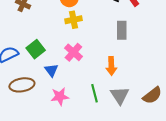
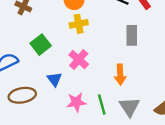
green square: (36, 49) -> (41, 45), moved
pink star: (60, 96) -> (76, 102), moved

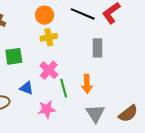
green square: (41, 45) -> (14, 56), turned 30
blue triangle: (54, 79) -> (27, 88), turned -32
green line: (102, 105) -> (64, 88), moved

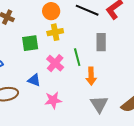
green square: (14, 56) -> (30, 43), moved
green line: (64, 88) -> (77, 57), moved

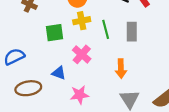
green line: (77, 57) -> (106, 29), moved

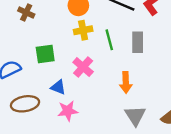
green square: (54, 33) -> (45, 54), moved
pink star: (80, 95) -> (68, 111), moved

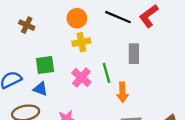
green line: (109, 40) -> (106, 73), moved
blue triangle: (58, 87) -> (40, 89), moved

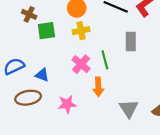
green square: (45, 65) -> (46, 31), moved
orange arrow: (122, 92) -> (98, 87), moved

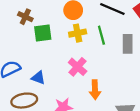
green line: (105, 60) -> (101, 35), moved

